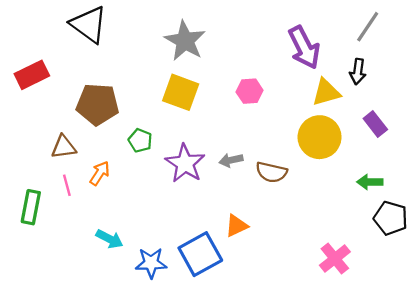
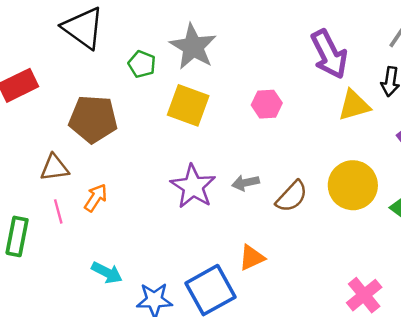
yellow circle: (320, 137) -> (353, 185), moved
green pentagon: (140, 140) -> (142, 64), moved
brown semicircle: (271, 172) -> (292, 196), turned -60

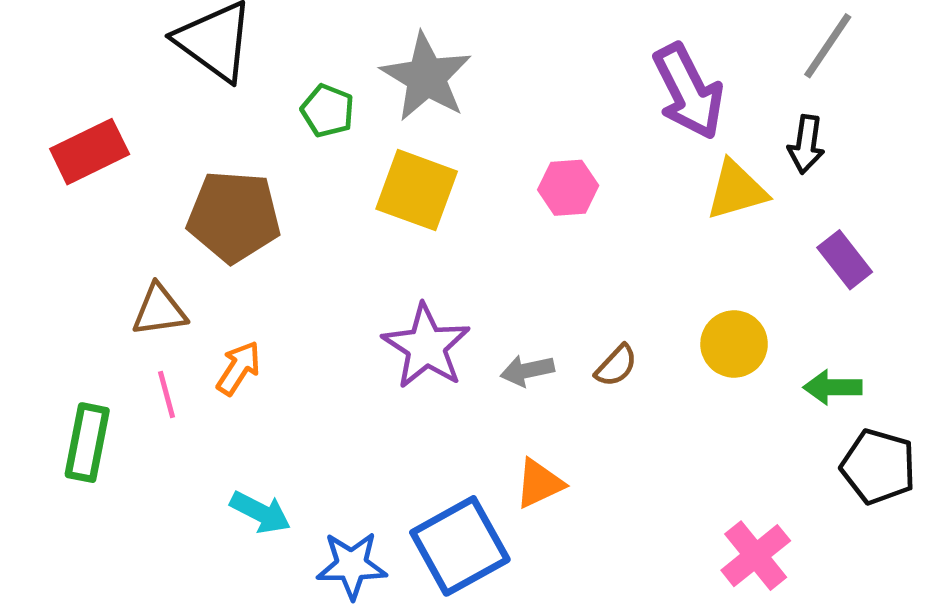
gray arrow: (245, 183) -> (527, 370), moved
yellow circle: (353, 185) -> (734, 344), size x0.7
brown semicircle: (292, 196) -> (616, 366), size x0.7

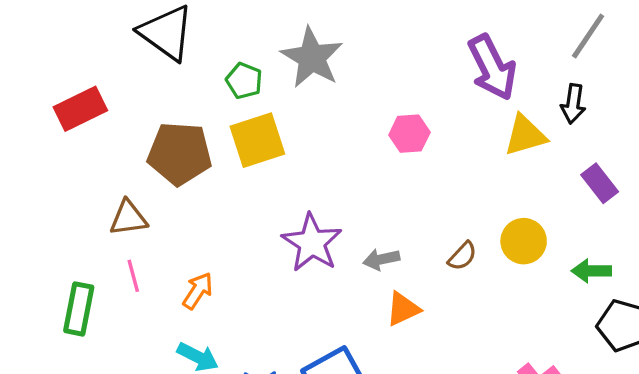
yellow square: (417, 190) -> (257, 140), moved, turned -38
brown semicircle: (616, 366) -> (462, 256), moved
orange arrow: (239, 368) -> (198, 291), moved
orange triangle: (539, 483) -> (403, 309), moved

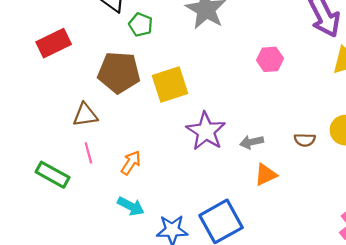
green pentagon: (244, 81) -> (141, 25), moved
yellow square: (257, 140) -> (170, 84), moved
brown semicircle: (462, 256) -> (305, 140), turned 48
green rectangle: (79, 309) -> (53, 175), turned -72

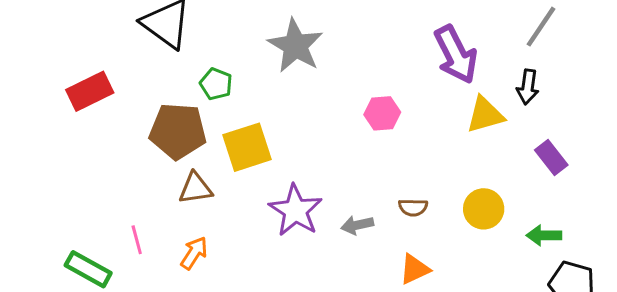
green pentagon: (141, 25) -> (216, 84), moved
brown triangle: (85, 115) -> (196, 188), moved
brown semicircle: (305, 140) -> (413, 207), moved
orange triangle: (266, 175) -> (415, 269), moved

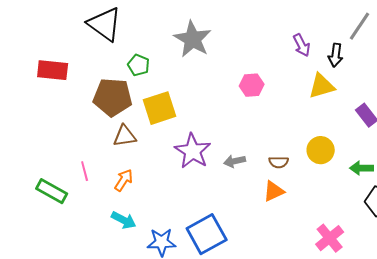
purple arrow: (456, 55) -> (302, 45), size x0.6
black arrow: (528, 87) -> (336, 55), moved
red rectangle: (90, 91) -> (53, 70), turned 32
brown semicircle: (413, 207) -> (279, 162), moved

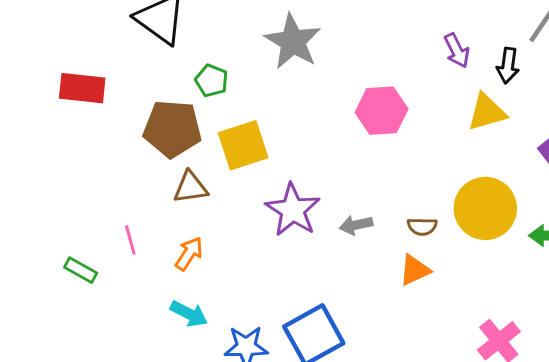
pink hexagon: (252, 85) -> (382, 111), size x1.4
yellow circle: (321, 150) -> (485, 208), size x1.5
green rectangle: (52, 191) -> (81, 270), size x0.7

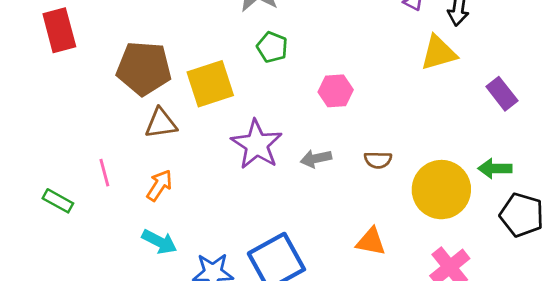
green pentagon: (212, 81) -> (272, 47), moved
red rectangle: (82, 88) -> (59, 30), turned 69
pink hexagon: (382, 111) -> (336, 91), moved, size x0.7
yellow circle: (485, 208) -> (441, 190), moved
orange triangle: (415, 270) -> (371, 242), moved, turned 36

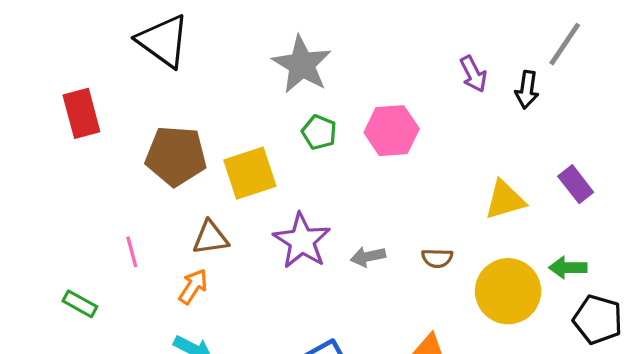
yellow triangle: (439, 53) -> (505, 200), moved
pink hexagon: (336, 91) -> (392, 131), moved, size x1.4
brown triangle: (161, 123) -> (211, 238), moved
pink line: (104, 173) -> (132, 252), moved

